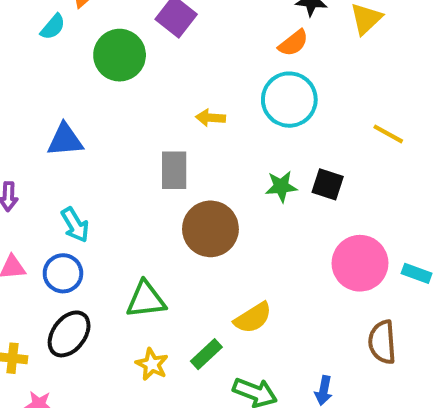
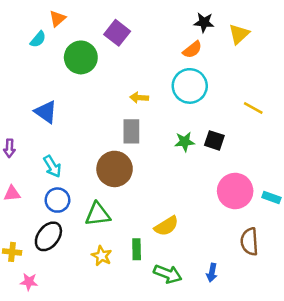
blue triangle: (65, 140) -> (46, 112), turned 40
gray rectangle: (174, 170) -> (131, 131), moved
brown circle: (210, 229) -> (115, 169), moved
blue circle: (63, 273) -> (57, 200), moved
green rectangle: (206, 354) -> (137, 249), turned -48

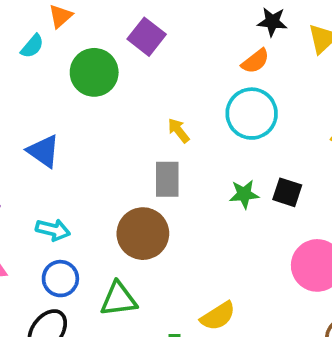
yellow arrow: (139, 98) -> (179, 130), turned 48
cyan arrow: (52, 166) -> (53, 230), turned -45

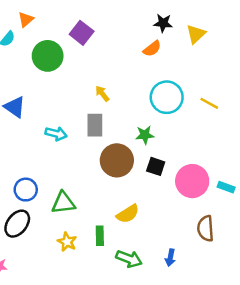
cyan circle: (252, 114) -> (167, 97), moved
black square: (287, 192) -> (156, 166), moved
cyan arrow: (53, 230) -> (56, 134), moved
brown circle: (143, 234) -> (117, 160), moved

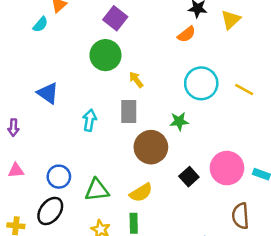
green circle: (48, 56) -> (105, 55), moved
cyan arrow: (56, 134) -> (90, 120), turned -95
black square: (156, 166) -> (189, 177), moved, turned 30
yellow semicircle: (128, 214) -> (141, 193), moved

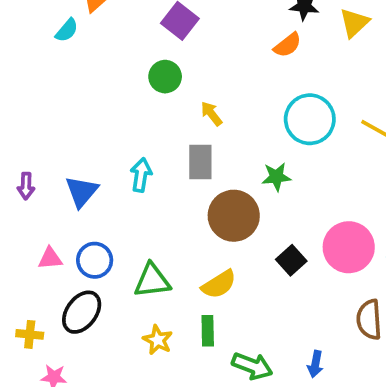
green circle: (105, 55) -> (165, 77), size x0.7
blue triangle: (48, 93) -> (82, 192), moved, turned 35
pink triangle: (16, 170) -> (50, 258), moved

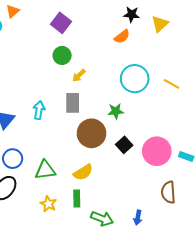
green circle: (165, 77) -> (62, 55), moved
yellow arrow: (211, 114) -> (79, 75), turned -96
black square: (291, 260) -> (124, 145), moved

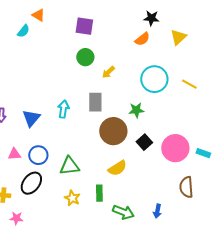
orange triangle: (13, 11) -> (38, 15), turned -48
purple square: (61, 23) -> (84, 26), turned -30
yellow triangle: (160, 24) -> (178, 37), moved
yellow arrow: (79, 75) -> (108, 72), moved
yellow semicircle: (83, 172) -> (117, 168), moved

